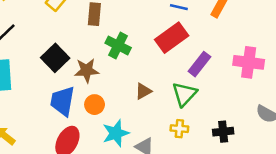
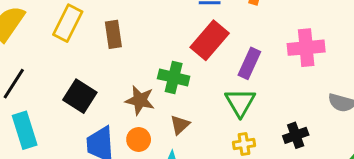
green cross: (118, 45) -> (174, 77), moved
brown star: (87, 70) -> (140, 100), moved, turned 30
brown triangle: (143, 91) -> (180, 125), moved

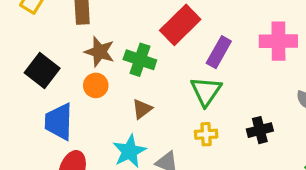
brown star: (140, 100) -> (100, 52), moved
orange circle: (139, 139) -> (96, 85), moved

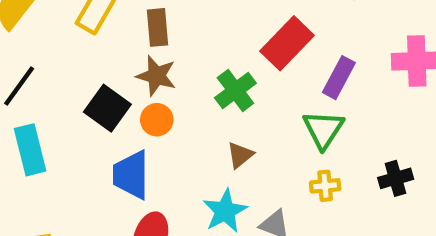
brown star: (100, 52) -> (156, 76), moved
green cross: (140, 60) -> (235, 91), turned 36
orange circle: (96, 85) -> (157, 120), moved

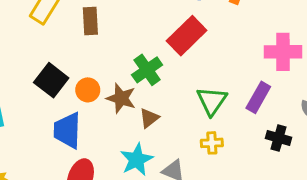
brown star: (156, 76) -> (121, 98), moved
purple rectangle: (339, 78) -> (258, 97), moved
black cross: (396, 178) -> (279, 138), moved, turned 30

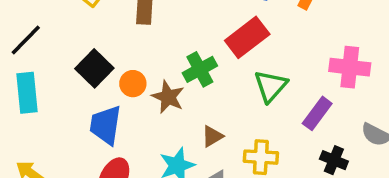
green triangle: (212, 101) -> (271, 86), moved
brown triangle: (149, 118) -> (212, 136), moved
yellow cross: (212, 143) -> (261, 157), size x1.4

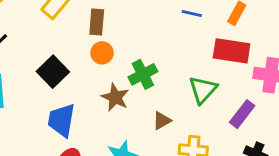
red rectangle: (247, 37) -> (232, 51), moved, turned 45
orange circle: (133, 84) -> (102, 53), moved
brown triangle: (212, 136) -> (162, 121), moved

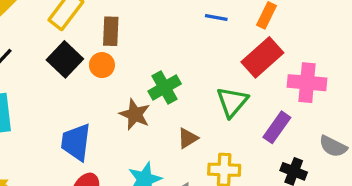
red rectangle: (232, 51) -> (262, 57), turned -48
orange circle: (102, 53) -> (102, 65), moved
black square: (53, 72) -> (65, 59), moved

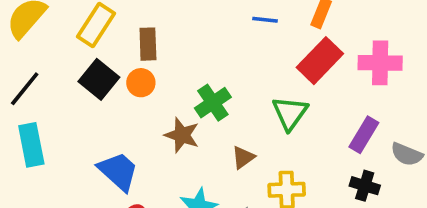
pink cross: (307, 83) -> (380, 63), moved
purple rectangle: (277, 127) -> (364, 135), moved
blue trapezoid: (76, 142) -> (118, 171), turned 129

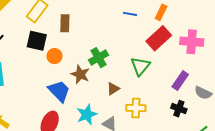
black square: (99, 79) -> (37, 41), turned -30
orange circle: (141, 83) -> (54, 56), moved
blue trapezoid: (118, 171) -> (59, 91), moved

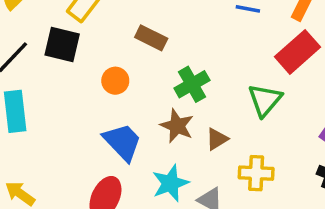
brown rectangle: (65, 23) -> (151, 38), moved, turned -66
black square: (37, 41) -> (62, 44), moved
brown star: (80, 74) -> (177, 126), moved

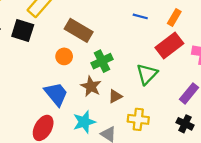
brown rectangle: (151, 38) -> (79, 30), size x1.4
orange circle: (115, 81) -> (64, 56), moved

